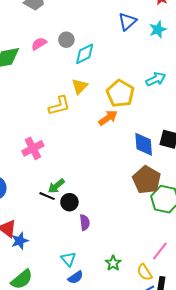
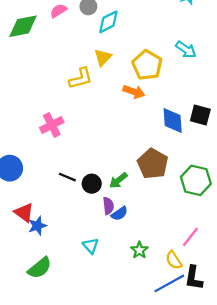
cyan arrow: (156, 79) -> (186, 50), turned 60
orange arrow: (108, 118) -> (134, 92), turned 54
brown pentagon: (147, 180) -> (153, 164), moved
green arrow: (56, 186) -> (118, 180), moved
blue semicircle: (76, 277) -> (119, 214), moved

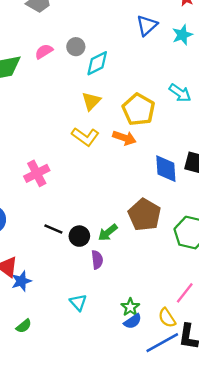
yellow L-shape: (81, 78) -> (85, 137), moved, turned 50
blue semicircle: (119, 214) -> (133, 321), moved
green semicircle: (40, 268) -> (24, 326), size x0.6

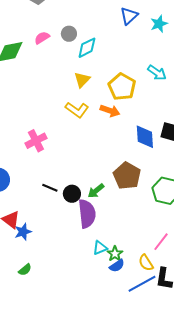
purple semicircle: (97, 260) -> (87, 214), size x1.8
cyan triangle: (78, 302) -> (100, 248), moved, turned 49

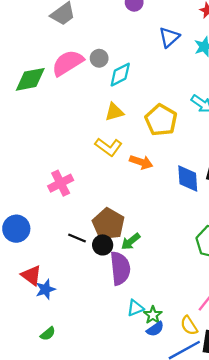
pink semicircle: (42, 38) -> (68, 63), size x1.8
yellow triangle: (82, 80) -> (114, 112), turned 30
orange arrow: (110, 111) -> (141, 162), moved
brown pentagon: (127, 176) -> (108, 224), moved

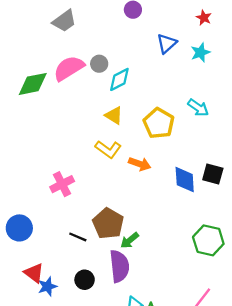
yellow triangle: (114, 112) -> (114, 115), turned 48
black circle: (103, 245) -> (85, 280), moved

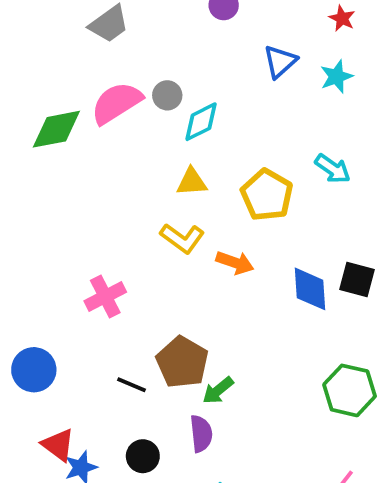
yellow triangle: (114, 115) -> (192, 182), turned -36
purple semicircle: (119, 266) -> (201, 434), size x0.7

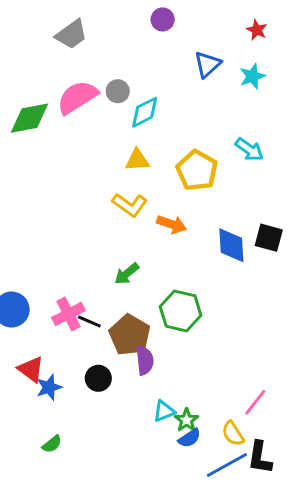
pink cross: (105, 296) -> (68, 314), moved
brown pentagon: (182, 362) -> (130, 335), moved
green arrow: (218, 390) -> (127, 274), moved
green hexagon: (350, 390) -> (181, 311), moved

